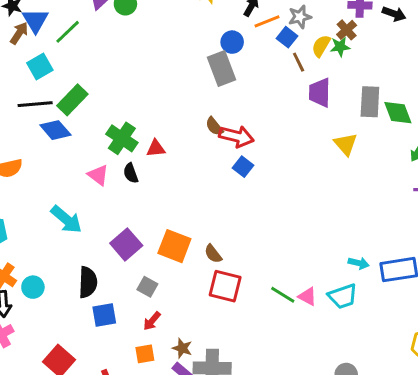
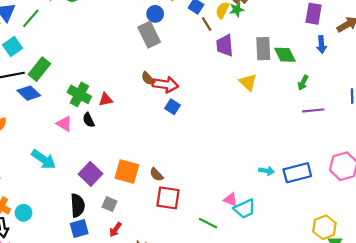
black semicircle: (88, 282) -> (78, 205), moved
green line: (283, 295) -> (208, 223), moved
cyan trapezoid: (343, 296) -> (245, 209), moved

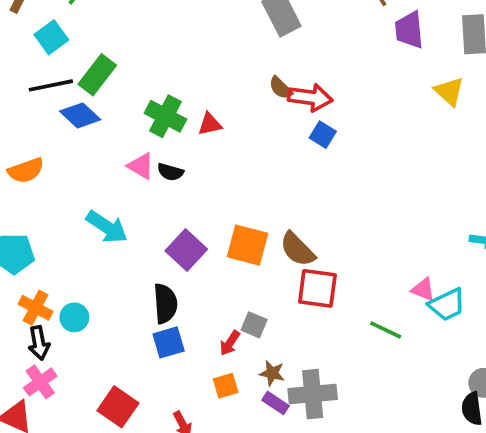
black semicircle: (89, 120) -> (170, 172), moved, turned -48
brown semicircle: (156, 174) -> (297, 249), size x1.5
gray square: (110, 204) -> (254, 325), moved

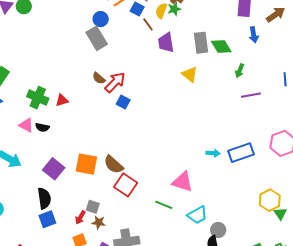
red arrow: (310, 97) -> (115, 82), turned -50
red square: (317, 288) -> (126, 185), turned 30
pink triangle: (423, 290) -> (183, 182), size x1.6
cyan trapezoid: (447, 305) -> (197, 215), moved
brown star: (272, 373) -> (99, 222), moved

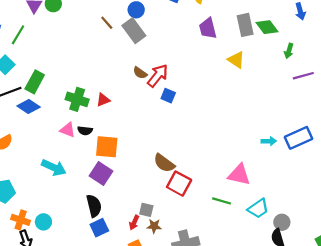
brown line: (148, 24) -> (107, 23), moved
orange square: (86, 164) -> (107, 147), moved

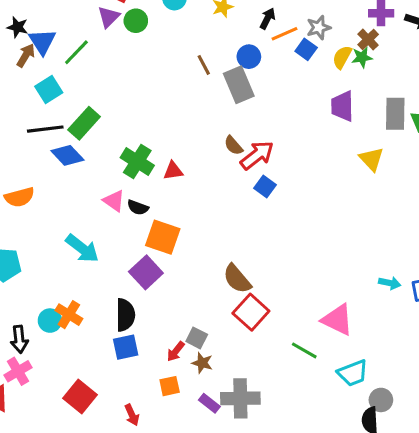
orange cross: (21, 220) -> (69, 315), moved

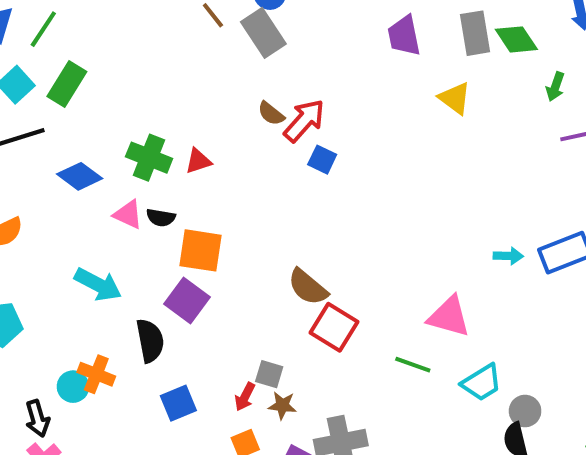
green rectangle: (84, 123) -> (67, 84), moved
blue diamond: (67, 155) -> (80, 176), moved
black semicircle: (125, 315) -> (150, 341), moved

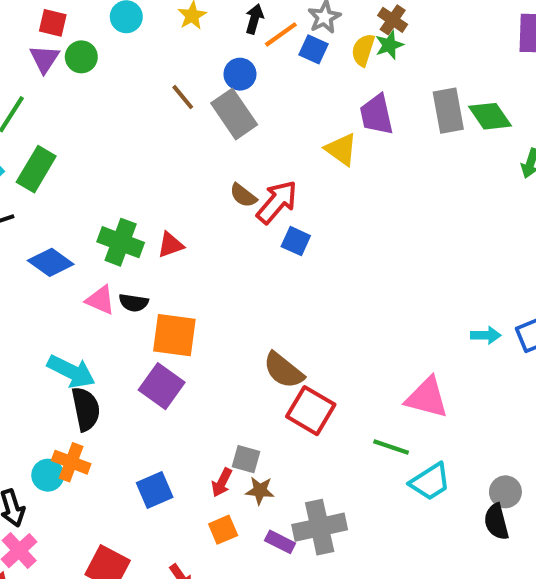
yellow triangle: (455, 98) -> (341, 149), moved
black semicircle: (150, 341) -> (86, 409), moved
cyan trapezoid: (482, 383) -> (430, 482), moved

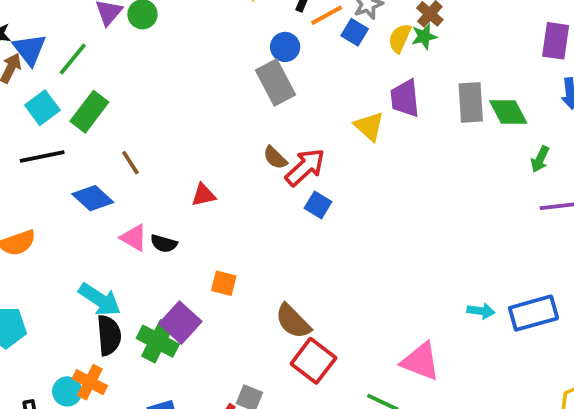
brown line: (183, 97) -> (130, 163), moved
green cross: (121, 242) -> (158, 341), moved
orange square: (174, 335) -> (224, 283), moved, size x0.6

